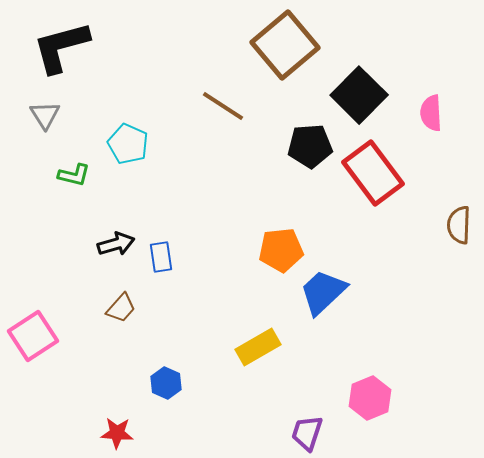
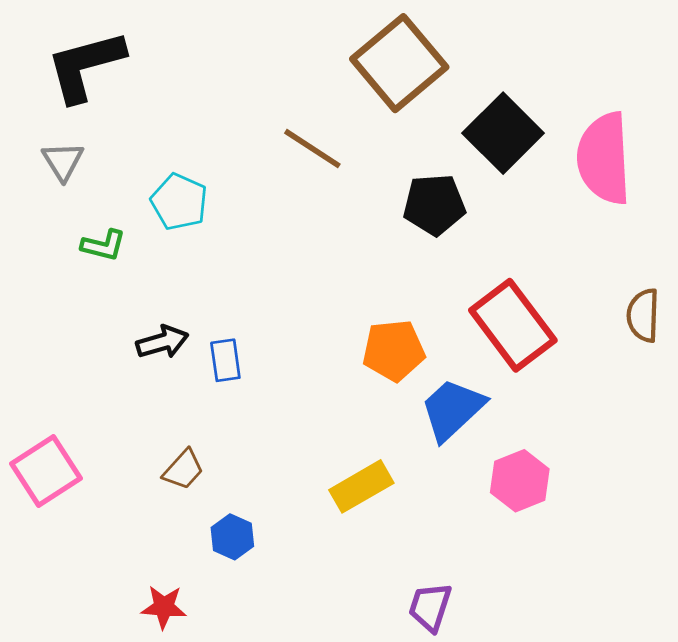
pink semicircle: (431, 113) -> (604, 158), size x1.8
red rectangle: (373, 173) -> (513, 325), moved
brown trapezoid: (121, 308) -> (183, 470), moved
pink hexagon: (370, 398) -> (520, 481), moved

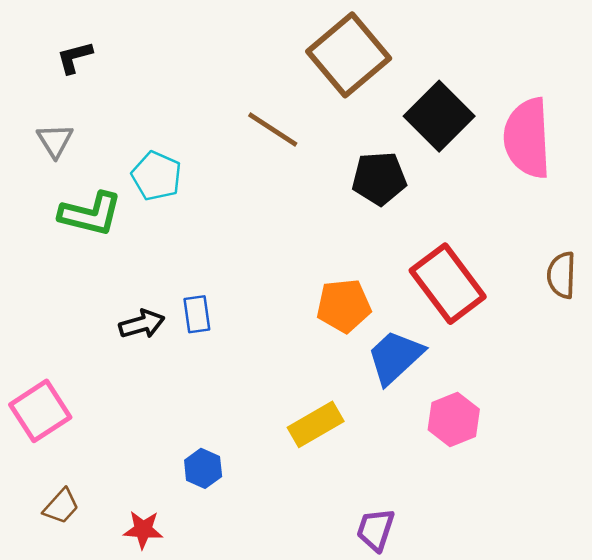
black L-shape: (85, 66) -> (75, 57), size x0.5
green L-shape: (103, 245) -> (90, 214), size x1.6
black arrow: (162, 342) -> (142, 324), moved
brown trapezoid: (183, 470) -> (61, 506), moved

